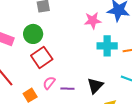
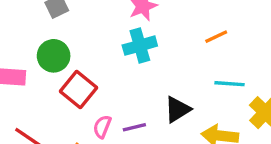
cyan cross: (107, 46) -> (140, 46), moved
black triangle: (95, 86) -> (177, 109), turned 30

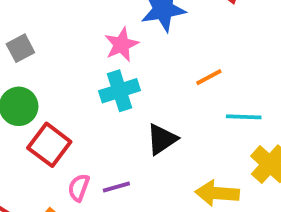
cyan line: (230, 84) -> (244, 117), moved
black triangle: (177, 109) -> (162, 139), moved

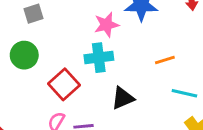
red square: (49, 145) -> (64, 84), moved

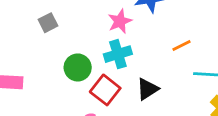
green circle: (24, 55) -> (78, 67), moved
red square: (64, 84) -> (105, 90), moved

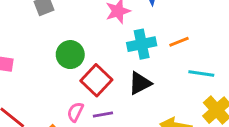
cyan cross: (118, 54) -> (142, 44), moved

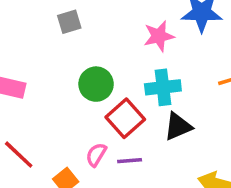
cyan cross: (142, 44) -> (163, 87), moved

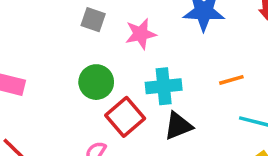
gray square: (69, 22) -> (93, 20), moved, turned 35
pink star: (159, 36) -> (141, 34), moved

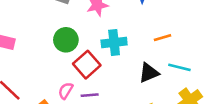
black triangle: (178, 126) -> (149, 73), moved

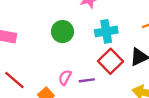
red square: (87, 65) -> (110, 61), moved

